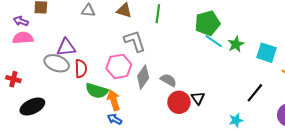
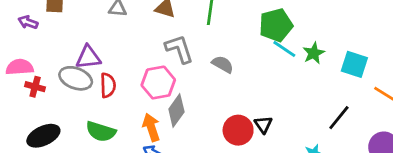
pink semicircle: (23, 38) -> (20, 67), moved
gray diamond: (143, 77) -> (176, 111), moved
red cross: (13, 79) -> (35, 87), moved
gray semicircle: (168, 80) -> (223, 64), moved
green semicircle: (97, 91) -> (101, 132), moved

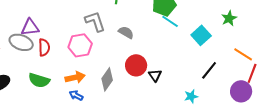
green star: (314, 53) -> (229, 18), moved
cyan square: (354, 64) -> (201, 35), moved, turned 30
gray diamond: (176, 111) -> (107, 79), moved
orange arrow: (151, 127) -> (75, 77), turned 96
red circle: (238, 130) -> (136, 65), moved

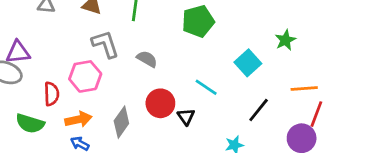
cyan line: (170, 21) -> (206, 87), moved
red semicircle: (44, 47) -> (52, 94), moved
orange line: (243, 54) -> (304, 89), turned -36

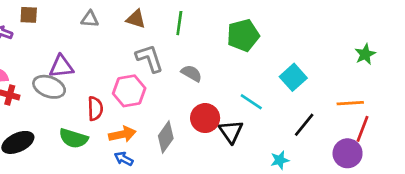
green star: (285, 40) -> (365, 54), moved
black triangle: (186, 117) -> (231, 132), size x1.4

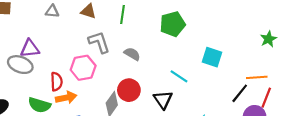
cyan square: (293, 77) -> (212, 57), turned -30
red circle: (205, 118) -> (129, 90), moved
black line: (304, 125) -> (240, 93), moved
orange arrow: (122, 134) -> (66, 98), moved

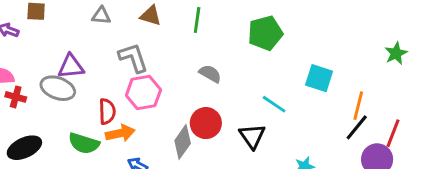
gray L-shape: (99, 42) -> (133, 58), moved
orange line: (257, 77) -> (358, 106), moved, turned -72

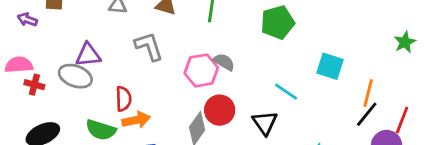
pink hexagon: (143, 93) -> (201, 70), moved

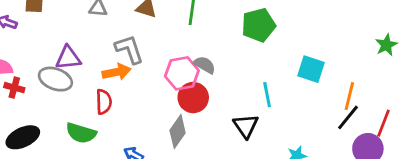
cyan line: (286, 92) -> (267, 95), turned 45
red circle: (220, 110) -> (193, 98), moved
orange arrow: (136, 120) -> (117, 72), moved

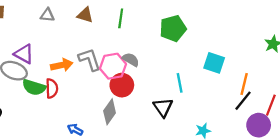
gray L-shape: (129, 49) -> (90, 60), moved
purple triangle: (68, 58) -> (24, 54), turned 35
green semicircle: (81, 133) -> (34, 87), moved

